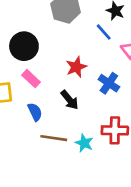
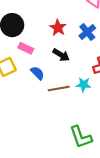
blue cross: (109, 83) -> (87, 32), turned 35

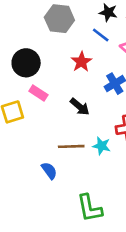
red star: (58, 28) -> (81, 62), moved
blue semicircle: (37, 73) -> (49, 171), moved

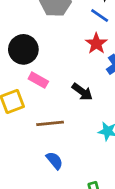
red star: (81, 62) -> (96, 44), moved
brown line: (71, 146) -> (50, 123), moved

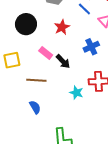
red star: (96, 44) -> (62, 27), moved
pink rectangle: (38, 80) -> (46, 53), moved

